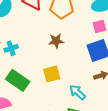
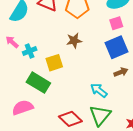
yellow square: (52, 74) -> (54, 63), moved

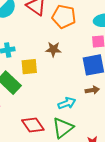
cyan arrow: (99, 90) -> (67, 103), turned 108

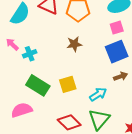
yellow square: (29, 67) -> (68, 84), moved

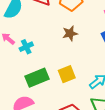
green rectangle: (38, 85) -> (37, 78), turned -50

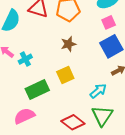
yellow square: (67, 74) -> (65, 75), moved

